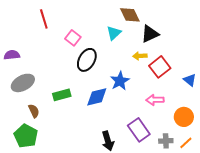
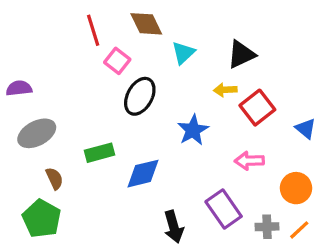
brown diamond: (130, 15) -> (146, 24), moved
red line: (44, 19) -> (93, 30), moved
blue diamond: (97, 97) -> (143, 174), moved

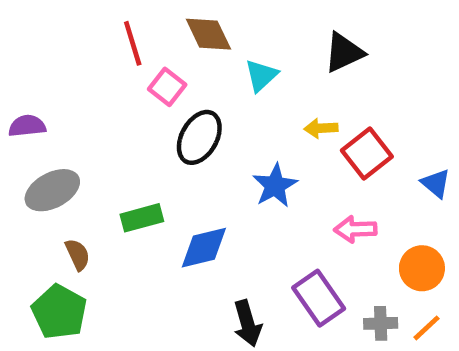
black triangle: (241, 54) -> (344, 52), moved

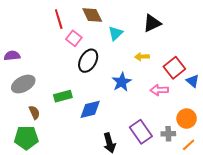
red square: (367, 153) -> (174, 68), moved
pink arrow: (355, 229) -> (159, 90), moved
green pentagon: (59, 312) -> (26, 138), turned -30
gray cross: (381, 323) -> (168, 134), moved

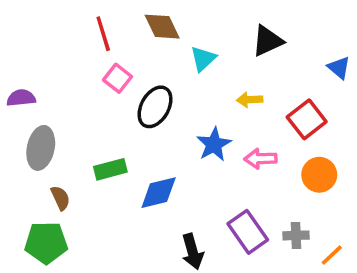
pink square: (74, 38) -> (117, 78), moved
blue triangle: (193, 81) -> (339, 68), moved
gray ellipse: (23, 84) -> (41, 148), turned -50
pink arrow: (159, 90) -> (260, 159), moved
orange circle: (187, 119) -> (319, 175), moved

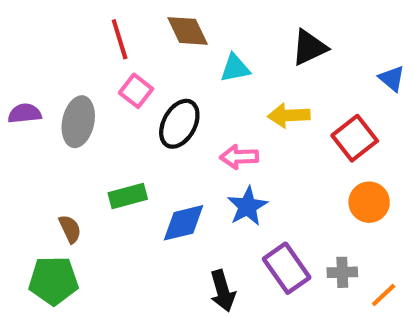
cyan triangle: (203, 59) -> (235, 68), turned 32
yellow arrow: (250, 100) -> (289, 116), size x1.4
blue star: (214, 144) -> (247, 206), moved
gray ellipse: (41, 148) -> (78, 122), moved
pink arrow: (260, 159) -> (239, 157), moved

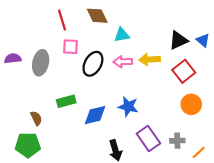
black triangle: (309, 47) -> (178, 40), moved
pink square: (136, 91) -> (70, 47), turned -35
pink arrow: (239, 157) -> (123, 62), moved
blue star: (247, 206) -> (128, 107), turned -30

